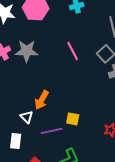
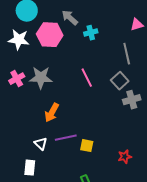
orange arrow: (42, 100) -> (52, 113), moved
purple line: (52, 131) -> (66, 138), moved

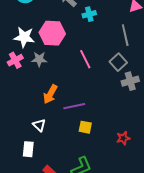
pink hexagon: (50, 35) -> (52, 33), moved
white star: (19, 40) -> (24, 37), moved
gray star: (41, 78) -> (39, 59), size x0.7
purple line: (66, 138) -> (74, 106), moved

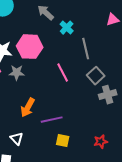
cyan cross: (89, 14) -> (67, 28), turned -32
gray line: (125, 35) -> (86, 49), moved
red star: (123, 138) -> (101, 142), moved

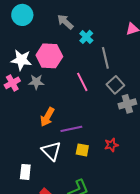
white triangle: (17, 139) -> (51, 151), moved, size x1.5
red star: (101, 142) -> (111, 145), moved

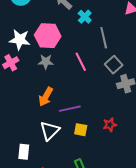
gray star: (36, 82) -> (46, 62), moved
white triangle: (51, 151) -> (50, 131), turned 30

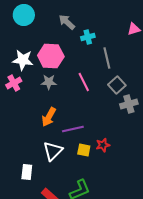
cyan cross: (85, 17) -> (88, 37), turned 32
red star: (110, 125) -> (103, 145), moved

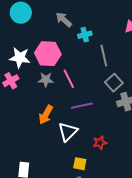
pink line: (84, 82) -> (69, 79), moved
purple line: (73, 129) -> (82, 106), moved
yellow square: (84, 150) -> (80, 164), moved
white triangle: (53, 151) -> (68, 132), moved

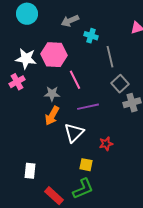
gray arrow: (64, 20) -> (70, 21), turned -66
cyan cross: (85, 35) -> (91, 36), turned 32
gray star: (46, 80) -> (52, 94), moved

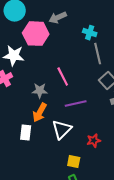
cyan cross: (91, 36) -> (90, 33), moved
pink hexagon: (54, 55) -> (36, 34), moved
white rectangle: (30, 171) -> (26, 133), moved

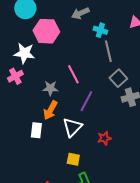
gray arrow: (58, 18) -> (80, 13), moved
purple line: (76, 104) -> (86, 101), turned -50
yellow square: (74, 162) -> (73, 159), moved

